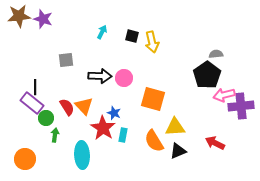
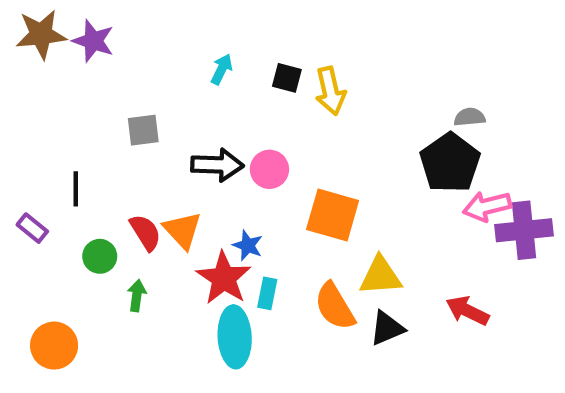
purple rectangle: (32, 103) -> (32, 228), moved, size x0.6
green arrow: (55, 135) -> (137, 295), moved
cyan ellipse: (82, 155) -> (235, 337), moved

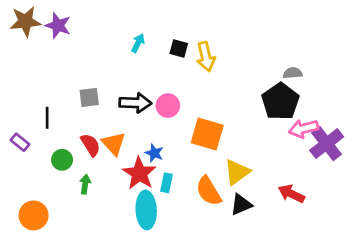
gray square: (143, 130) -> (89, 97), moved
purple cross: (524, 230) -> (327, 144), turned -32
yellow triangle: (380, 276) -> (237, 172), turned -32

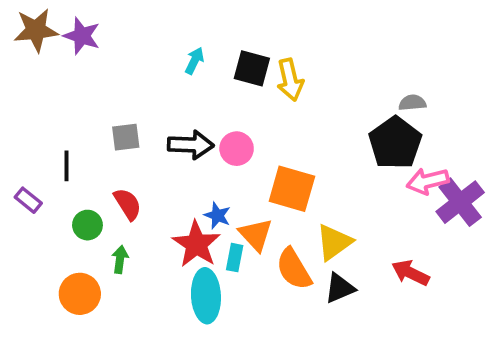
black square: (179, 49) -> (252, 68), size x1.4
orange triangle: (114, 144) -> (256, 235), moved
orange circle: (34, 215) -> (80, 294), moved

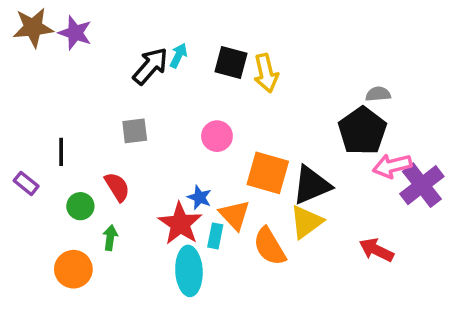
gray square: (126, 137) -> (135, 131), moved
black arrow: (191, 145) -> (150, 66), moved, turned -51
black triangle: (340, 288) -> (312, 185), moved, size x1.4

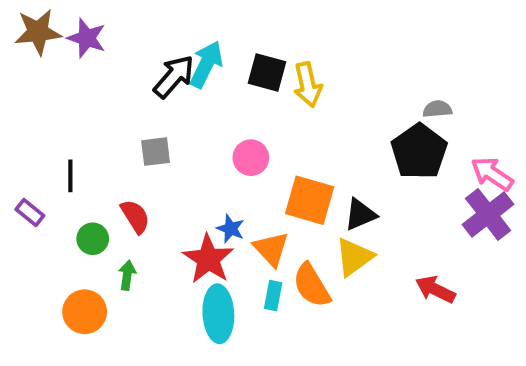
cyan arrow: (178, 56) -> (206, 64), size x1.6
pink arrow: (392, 166) -> (492, 174), moved, turned 48
black triangle: (312, 185) -> (360, 214), size x0.7
cyan rectangle: (215, 236) -> (273, 296), moved

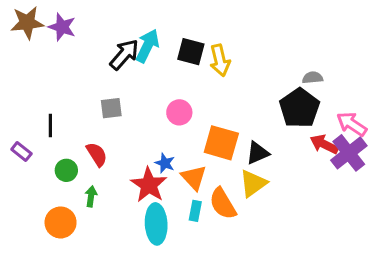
red arrow: (435, 289) -> (324, 144), moved

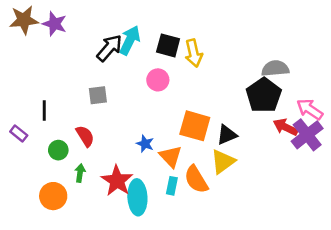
gray semicircle: (313, 78) -> (275, 68), size x1.5
pink circle: (179, 112) -> (158, 80), moved
red star: (149, 185) -> (117, 181), moved

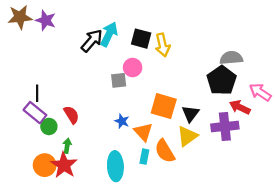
gray square: (98, 95) -> (119, 80), moved
purple rectangle: (19, 134) -> (35, 113), moved, size x1.5
black triangle: (227, 135) -> (190, 114), turned -30
purple cross: (307, 135) -> (225, 126), moved, turned 32
red star: (117, 181) -> (64, 165), moved

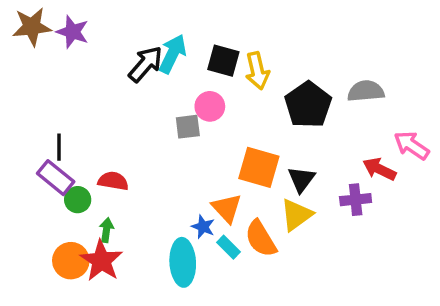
black pentagon: (222, 80) -> (308, 105), moved
red semicircle: (71, 115) -> (113, 181), turned -48
blue star: (122, 121) -> (203, 227), moved
purple cross: (225, 126) -> (356, 200), size x0.7
cyan rectangle: (144, 157) -> (228, 247), turned -56

